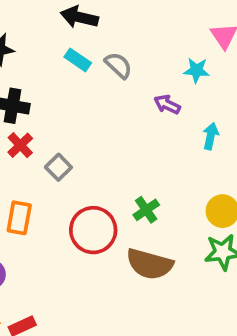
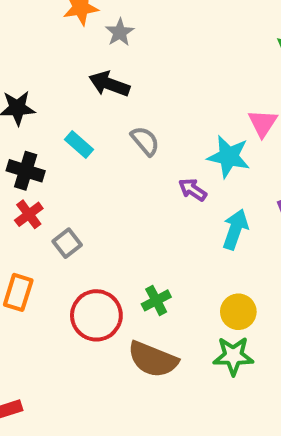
cyan rectangle: (78, 60) -> (79, 145), moved
cyan star: (196, 70) -> (229, 157), size x1.5
cyan arrow: (211, 136) -> (235, 229), size x1.4

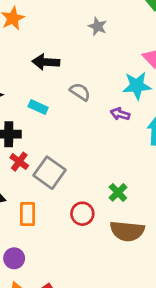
gray star: (120, 32) -> (97, 26), moved
gray square: (67, 243) -> (50, 173), size x1.6
red circle: (96, 315) -> (82, 214), size x0.7

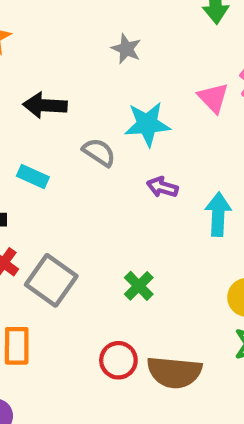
cyan star: (137, 86) -> (147, 124), moved
green cross: (118, 192) -> (139, 286), moved
red circle: (82, 214) -> (118, 360), moved

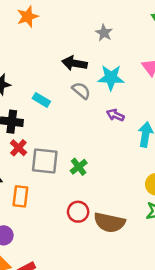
black arrow: (45, 105) -> (74, 63), moved
gray square: (51, 280) -> (45, 161), turned -36
green cross: (139, 286) -> (79, 167), moved

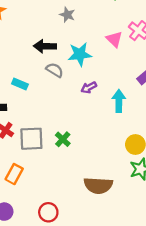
purple arrow: (115, 115) -> (89, 87), turned -42
orange rectangle: (20, 196) -> (14, 174), turned 30
red circle: (78, 212) -> (48, 212), moved

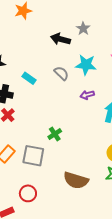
black arrow: (45, 46) -> (60, 39), moved
gray square: (31, 139) -> (33, 156), moved

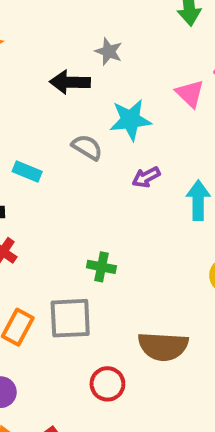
green cross: (55, 134) -> (101, 267), turned -32
red circle: (28, 193) -> (107, 384), moved

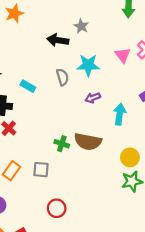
gray semicircle: (87, 147) -> (62, 77), turned 35
gray square: (70, 318) -> (41, 170), size x0.7
brown semicircle: (163, 346) -> (88, 142), moved

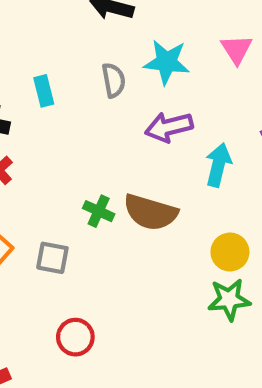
cyan rectangle: (28, 86) -> (44, 91), turned 40
purple arrow: (93, 98) -> (169, 127), size x1.5

